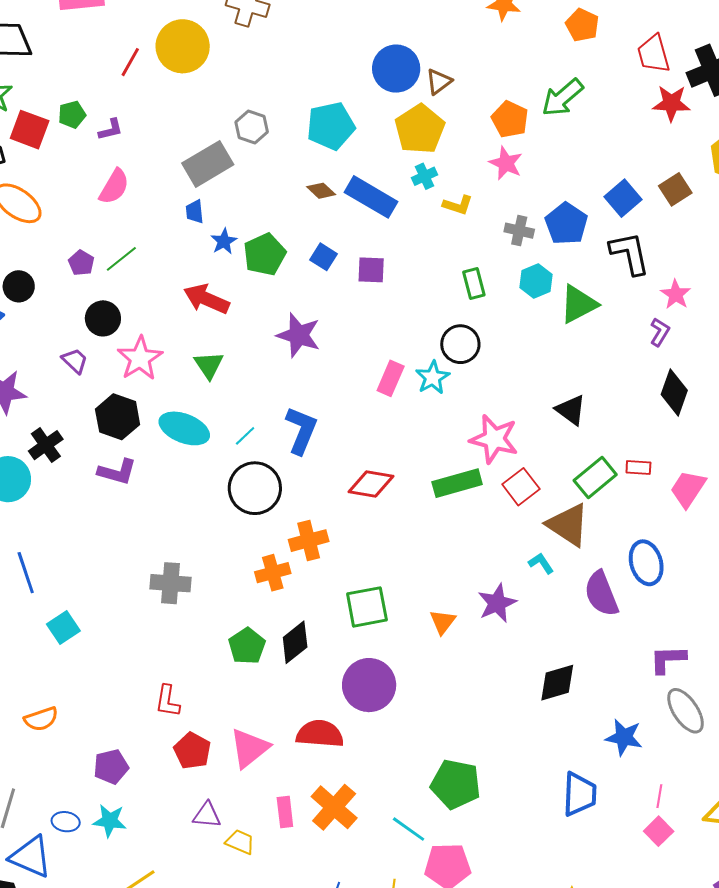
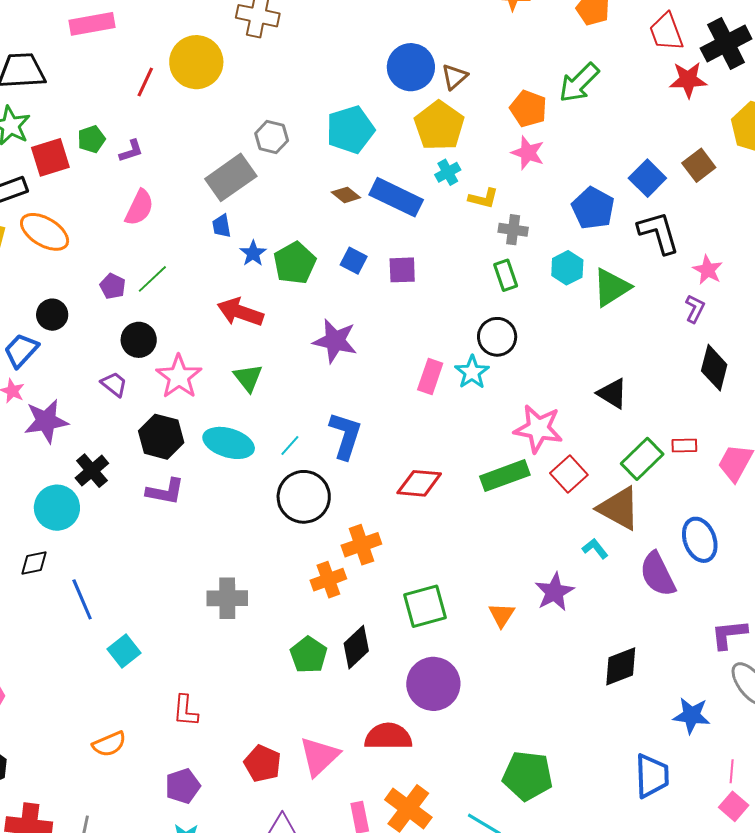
red square: (30, 130) -> (50, 157), turned -33
gray cross: (519, 231) -> (513, 230), moved
red L-shape: (168, 701) -> (185, 711), moved

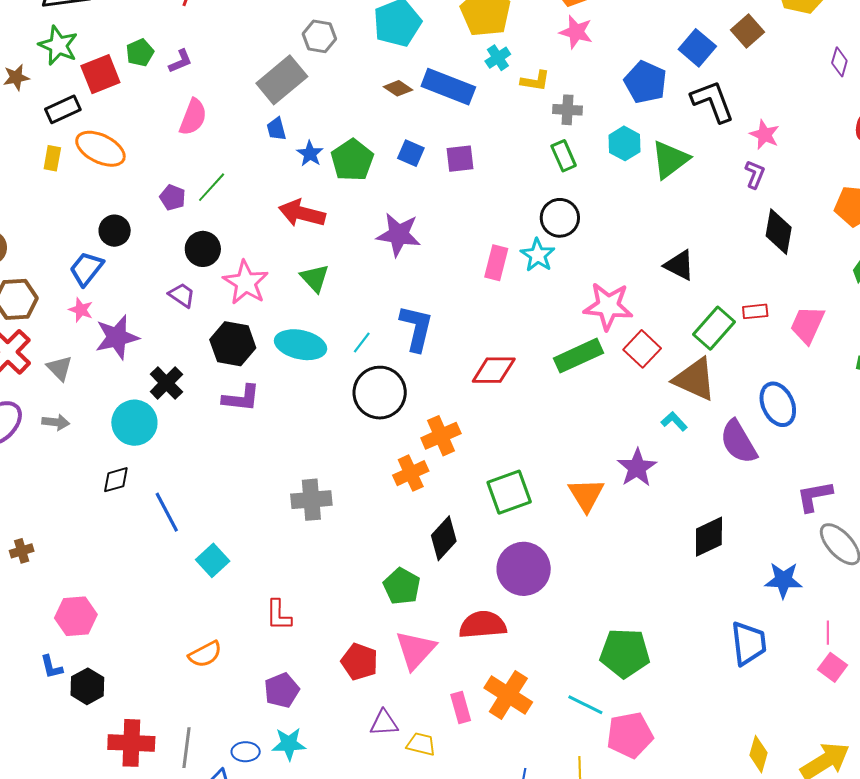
orange triangle: (502, 615) -> (586, 495), size x1.4
green pentagon: (309, 655) -> (402, 586), moved

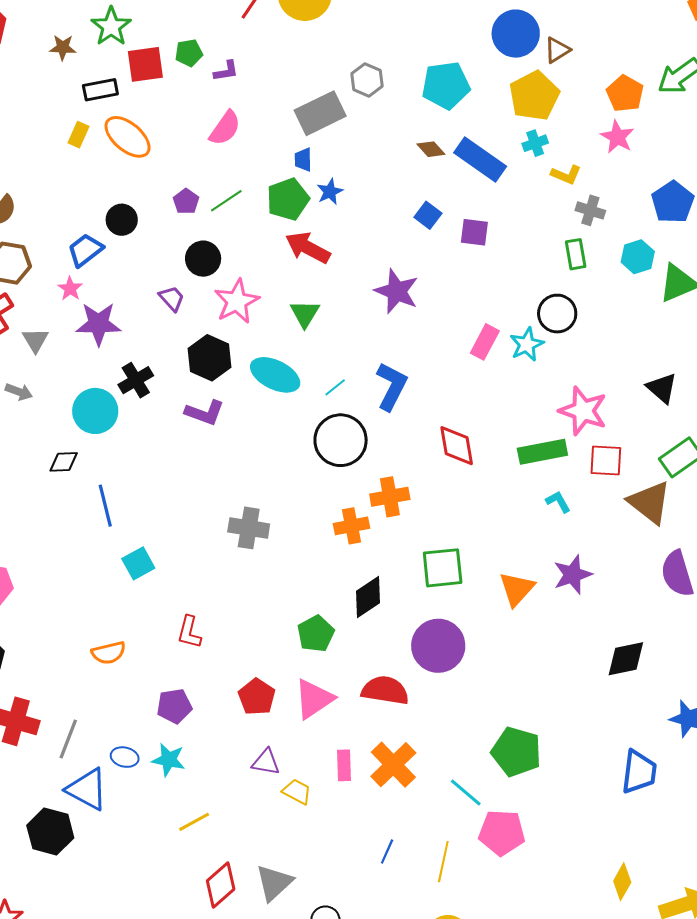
green pentagon: (352, 160) -> (288, 199), moved
red square: (642, 349) -> (606, 461), turned 36
red diamond: (494, 370) -> (457, 446), turned 66
cyan L-shape: (674, 421) -> (558, 502), moved

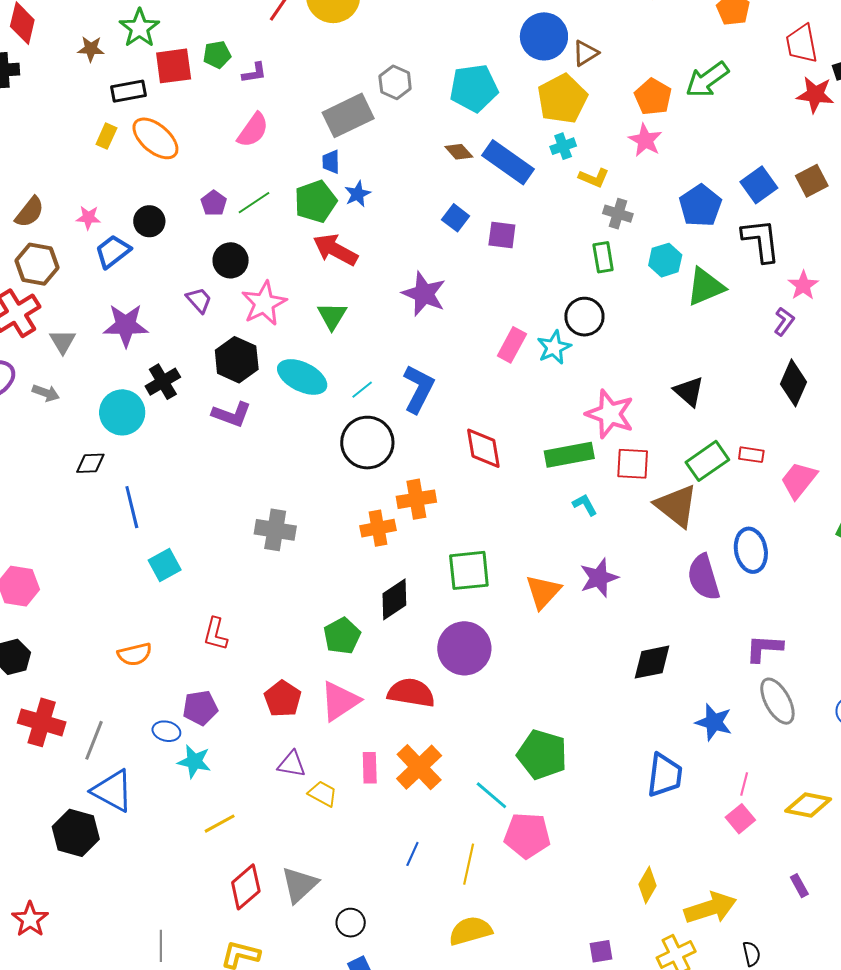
pink star: (70, 289) -> (88, 218), moved, turned -30
blue ellipse: (125, 757) -> (166, 731), moved

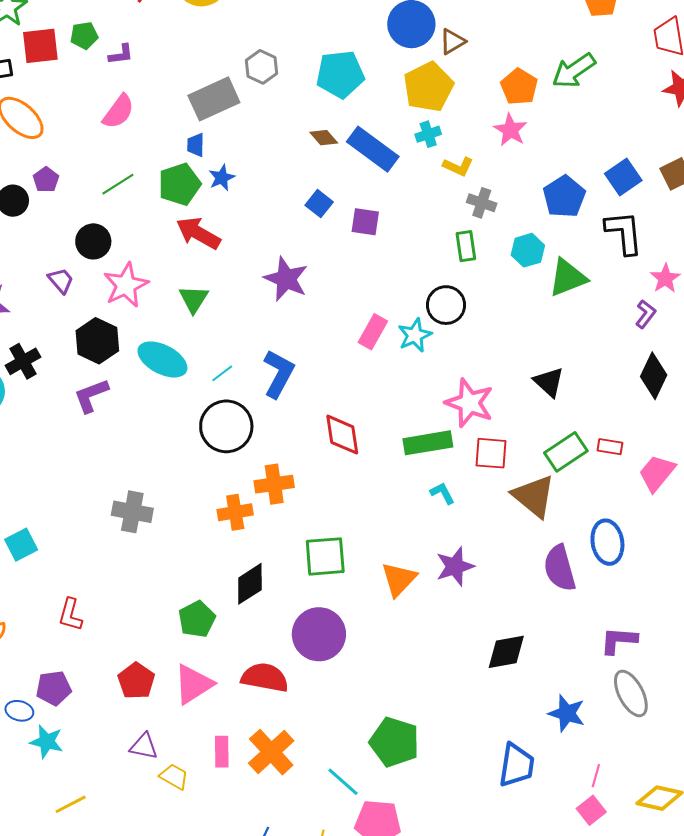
purple pentagon: (214, 203) -> (46, 180), moved
purple L-shape: (232, 414) -> (91, 395), turned 138

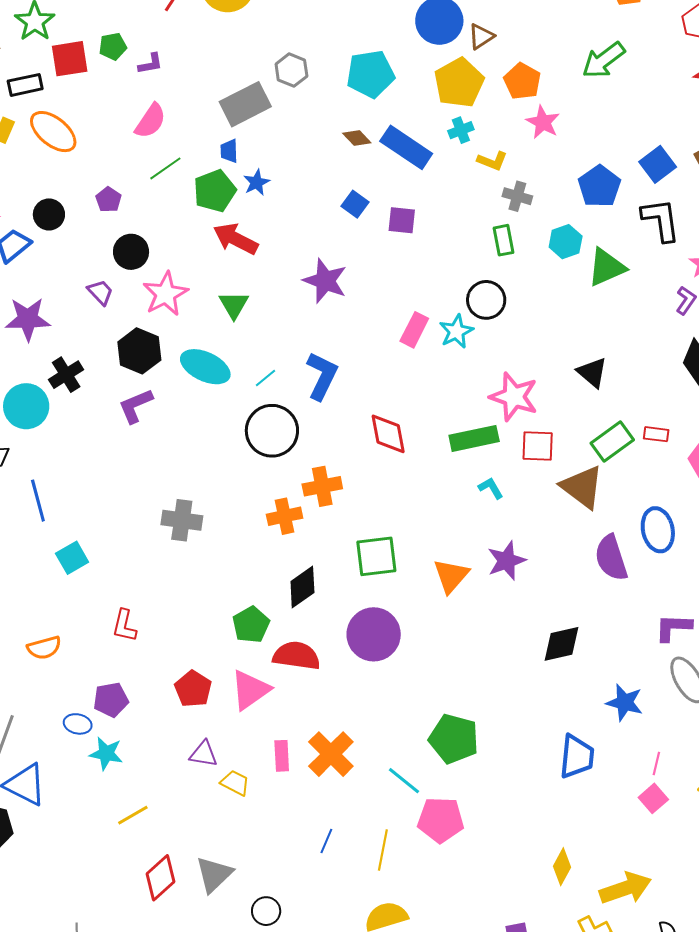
orange pentagon: (519, 87) -> (522, 81), moved
purple pentagon: (46, 180) -> (108, 200), moved
green line: (118, 184) -> (165, 168), moved
red semicircle: (265, 678) -> (296, 656), moved

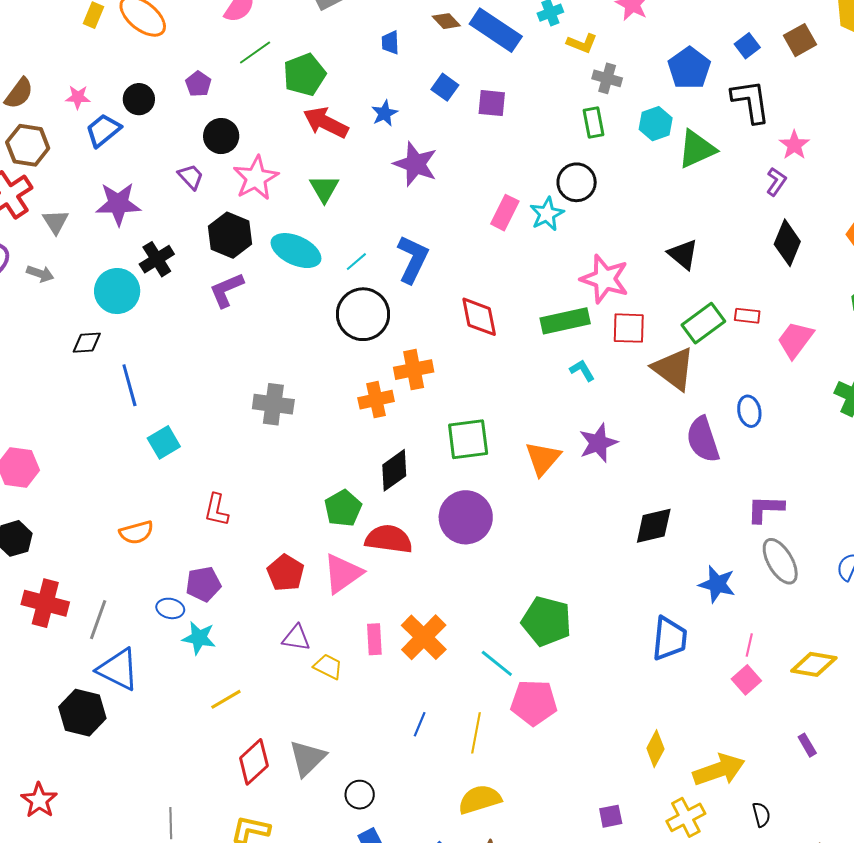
blue trapezoid: (229, 151) -> (390, 43), moved
blue square: (658, 164) -> (747, 46), size x0.7
blue star: (257, 182) -> (385, 113), moved
blue ellipse: (658, 530) -> (749, 411), size x0.7

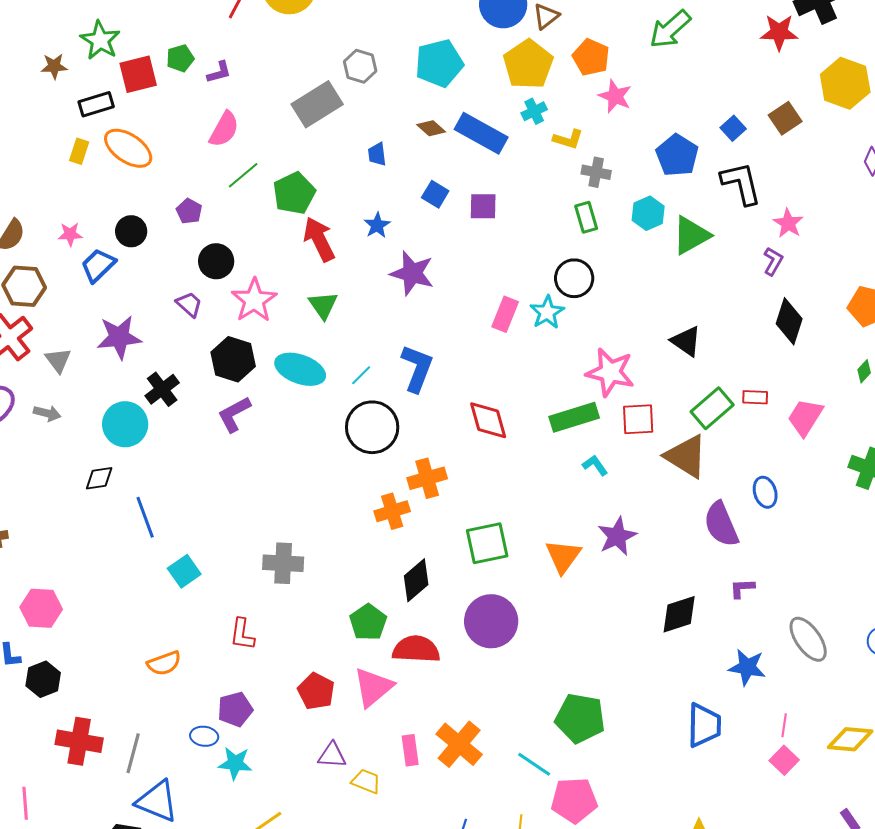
red arrow: (326, 123) -> (319, 239), turned 42
gray cross: (273, 404) -> (283, 563), moved
purple L-shape: (765, 509) -> (742, 588), moved, size x0.7

